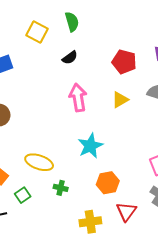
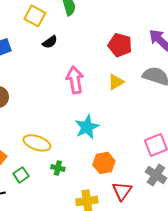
black semicircle: (70, 58) -> (50, 42), moved

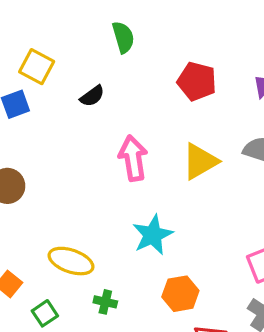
yellow square: (35, 16) -> (37, 67), moved
red pentagon: (120, 45) -> (197, 81), moved
yellow triangle: (116, 82) -> (200, 161), size x1.4

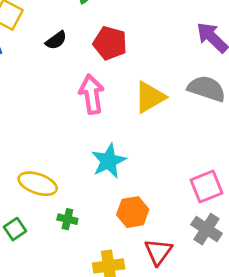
red pentagon: (197, 81) -> (110, 43), moved

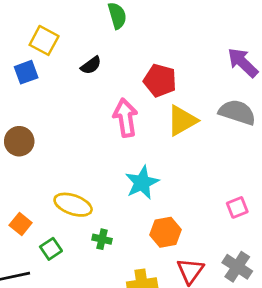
red pentagon: (110, 43) -> (160, 80), moved
pink square: (207, 186) -> (237, 207), size x0.7
gray cross: (207, 229) -> (237, 267), moved

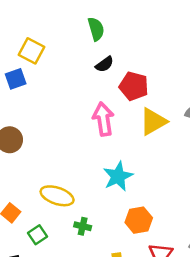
black semicircle: (91, 65) -> (105, 64), moved

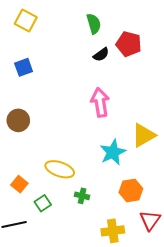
yellow square: (31, 51) -> (26, 21), moved
red pentagon: (134, 86) -> (129, 44), moved
yellow triangle: (153, 122) -> (144, 135), moved

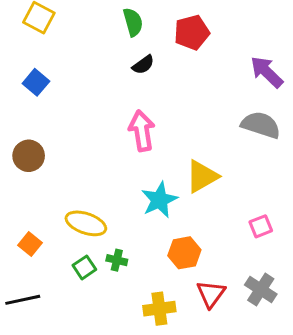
red pentagon: (129, 44) -> (192, 32), moved, turned -30
blue square: (24, 67) -> (36, 82), turned -30
green square: (43, 203) -> (84, 267), moved

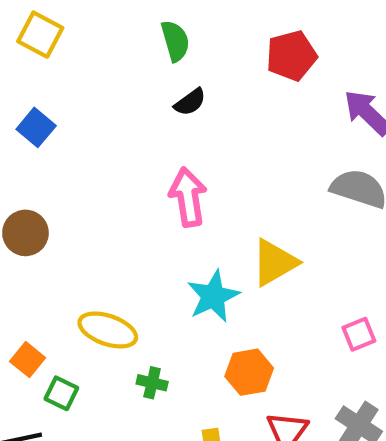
red pentagon: (192, 32) -> (291, 56), moved
green square: (84, 267) -> (61, 393), moved, turned -30

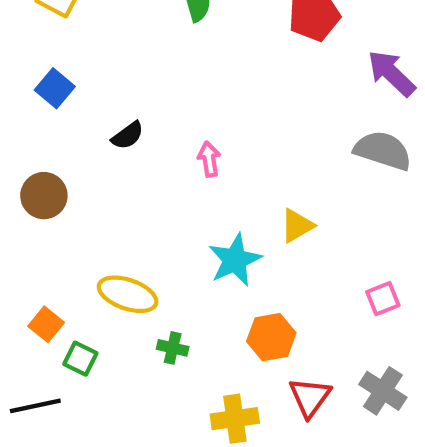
black semicircle: (190, 102) -> (128, 136), moved
pink arrow: (188, 197) -> (209, 159), size x0.6
yellow triangle: (274, 262) -> (297, 226), size x0.7

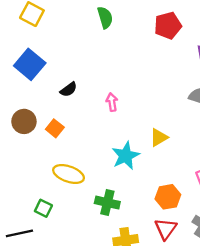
blue square: (55, 88) -> (30, 64), size x1.5
orange square: (46, 324) -> (55, 128), moved
orange hexagon: (271, 337) -> (168, 197), moved
green cross: (173, 348) -> (107, 203), moved, size x1.5

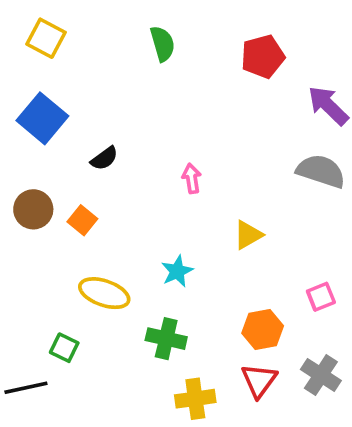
pink arrow: (112, 102) -> (192, 178), moved
cyan star: (126, 156) -> (177, 271), moved, size x0.7

